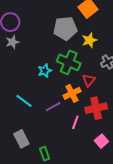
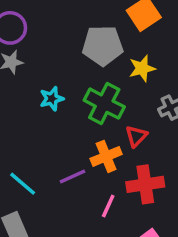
cyan star: (45, 71) -> (52, 99), moved
cyan line: (24, 101) -> (23, 184), moved

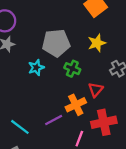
gray pentagon: (103, 46) -> (56, 43), moved
green cross: (104, 104) -> (72, 69), size x0.6

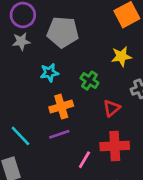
gray pentagon: (56, 43) -> (63, 32), moved
orange cross: (76, 105) -> (61, 107), moved

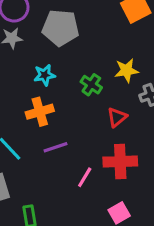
yellow star: (121, 56) -> (127, 70), moved
orange cross: (61, 107) -> (40, 112), moved

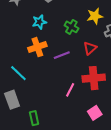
purple line: (55, 147) -> (62, 55), moved

